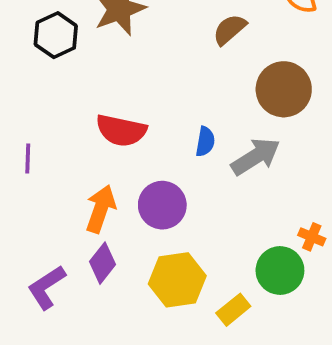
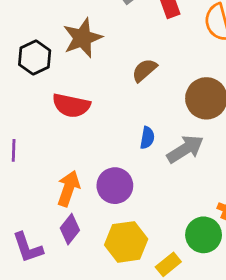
brown semicircle: (230, 30) -> (144, 70), moved
red semicircle: (121, 130) -> (71, 105), moved
purple L-shape: (46, 287) -> (28, 248), turned -76

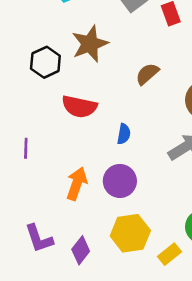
blue semicircle: (147, 138) -> (124, 134), moved
purple diamond: (70, 229) -> (81, 250), moved

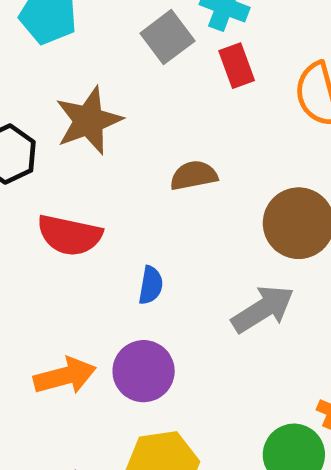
brown semicircle: (147, 74) -> (194, 175), turned 30
orange arrow: (77, 184) -> (65, 376), turned 56

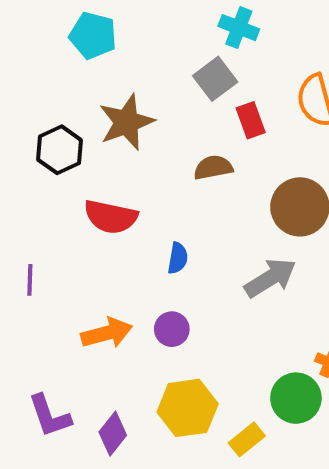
gray square: (167, 37) -> (215, 79), moved
red rectangle: (237, 66) -> (251, 120), moved
purple circle: (144, 371) -> (172, 329), size x0.7

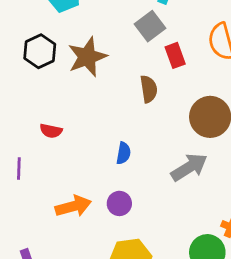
black hexagon: (59, 150) -> (40, 51), moved
brown semicircle: (213, 168) -> (149, 89), turned 92
red semicircle: (111, 217) -> (51, 131), moved, size x0.6

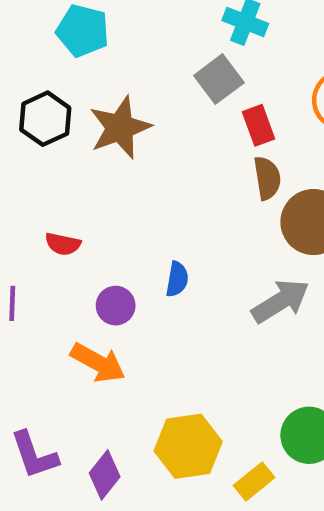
brown semicircle: (149, 89) -> (267, 178), moved
purple circle: (119, 203) -> (116, 306), moved
orange arrow: (73, 206) -> (98, 363), turned 44

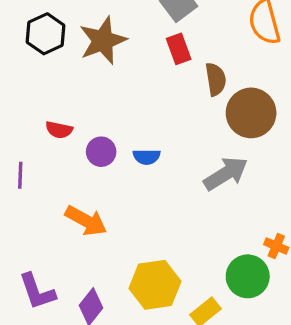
red rectangle: (258, 125) -> (179, 49), moved
blue semicircle: (177, 279) -> (147, 157), turned 80
purple circle: (116, 306) -> (101, 152), moved

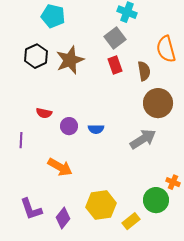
brown semicircle: (216, 79) -> (144, 71), moved

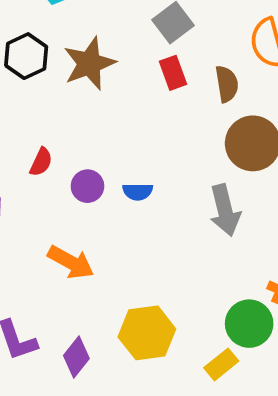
red semicircle: (44, 113) -> (41, 162), turned -77
gray arrow: (143, 139) -> (225, 210), turned 108
yellow rectangle: (131, 221) -> (221, 364), moved

